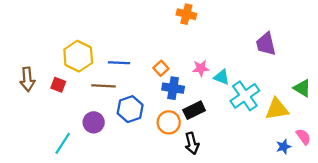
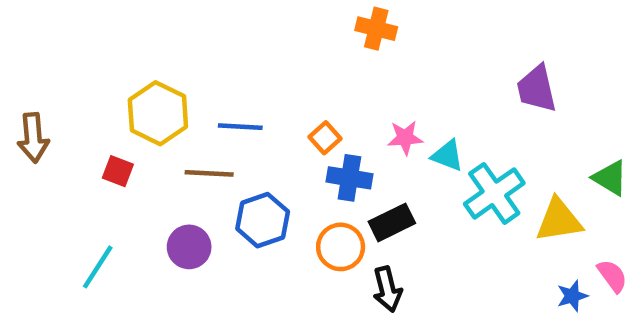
brown arrow: (27, 79) -> (33, 138), moved
cyan line: (63, 143) -> (98, 267), moved

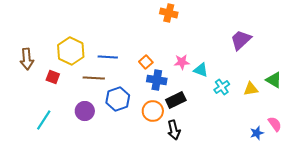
purple trapezoid: (537, 89) -> (241, 40), turned 60
brown arrow: (33, 138) -> (27, 59), moved
cyan cross: (494, 193) -> (222, 87), size x0.6
yellow triangle: (559, 220) -> (251, 89), moved, size x0.7

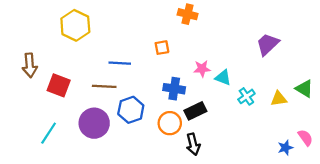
yellow hexagon: (71, 51) -> (75, 25), moved
orange square: (146, 62) -> (162, 48), moved, turned 32
red square: (53, 77) -> (59, 85), size x1.5
purple circle: (85, 111) -> (94, 123), size x1.4

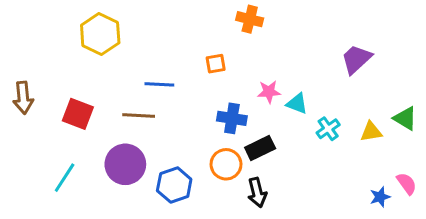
brown arrow: (30, 65) -> (23, 98), moved
blue hexagon: (131, 110) -> (174, 185), moved

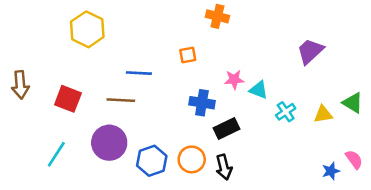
orange circle: (226, 164) -> (192, 159), moved

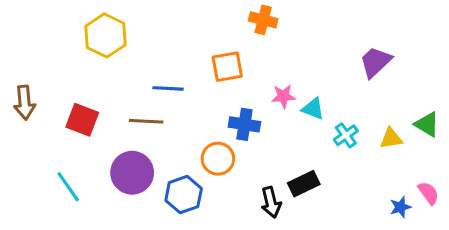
orange square: (188, 55) -> (227, 67), size x1.5
black rectangle: (226, 129) -> (304, 184), moved
cyan line: (56, 154) -> (68, 187), turned -68
orange circle: (192, 159) -> (218, 159), moved

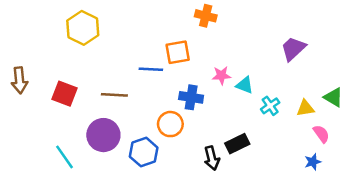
blue line: (168, 88) -> (151, 69), moved
cyan line: (68, 187) -> (64, 157), moved
pink semicircle: (429, 193) -> (321, 134), moved

